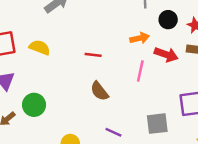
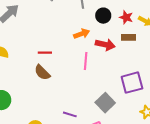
brown semicircle: (99, 91) -> (42, 72), moved
gray square: (157, 124) -> (105, 103), turned -30

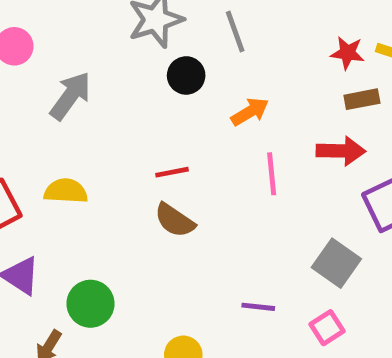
black circle: (103, 16) -> (186, 75), moved
red arrow: (105, 45) -> (341, 151), moved

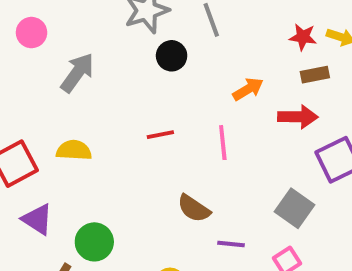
orange arrow: (250, 112) -> (248, 89), moved
pink line: (272, 174) -> (223, 143), moved
brown semicircle: (175, 220) -> (194, 208), moved

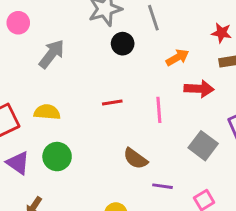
orange arrow: (248, 89) -> (177, 57), moved
red arrow: (298, 117) -> (199, 89), moved
gray square: (294, 208) -> (203, 146), moved
green circle: (94, 242) -> (57, 157), moved

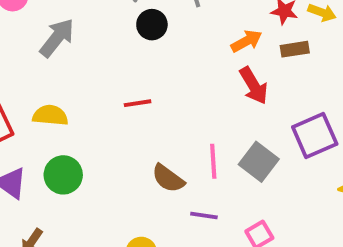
orange arrow: (177, 57) -> (246, 41), moved
red arrow: (199, 89) -> (254, 86), turned 56
pink line: (159, 110) -> (213, 161), moved

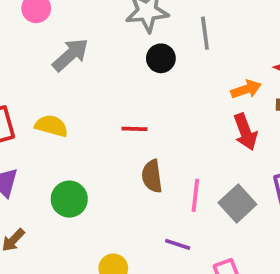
green circle: (63, 175) -> (69, 199), moved
brown semicircle: (168, 178) -> (152, 176), moved, turned 36

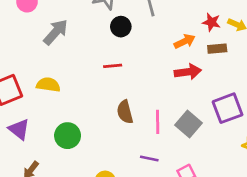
red line: (135, 129) -> (113, 66), moved
red arrow: (245, 132) -> (188, 72), turned -70

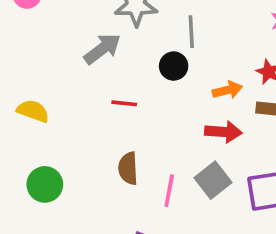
black circle: (121, 27) -> (174, 66), moved
gray arrow: (56, 32) -> (102, 49), moved
gray square: (188, 124) -> (213, 180), moved

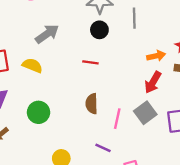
gray arrow: (102, 49) -> (47, 34), moved
black circle: (174, 66) -> (99, 30), moved
red arrow: (223, 132) -> (153, 82), turned 115

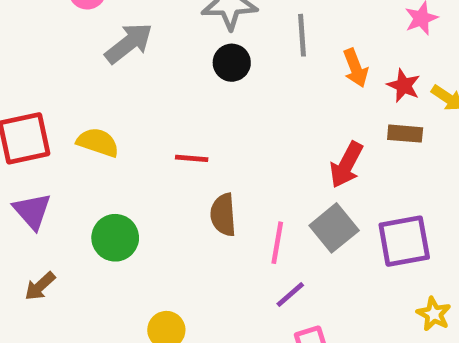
gray arrow: (47, 34) -> (129, 43), moved
orange arrow: (156, 56) -> (356, 68), moved, turned 84
red line: (90, 62) -> (192, 158), moved
purple line: (103, 148) -> (290, 294), moved, turned -63

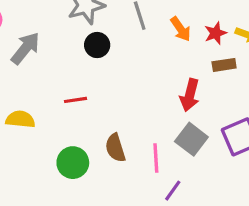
red star: (404, 86) -> (215, 33), turned -30
red line: (192, 158) -> (75, 100), moved
green circle: (115, 238) -> (73, 163), moved

